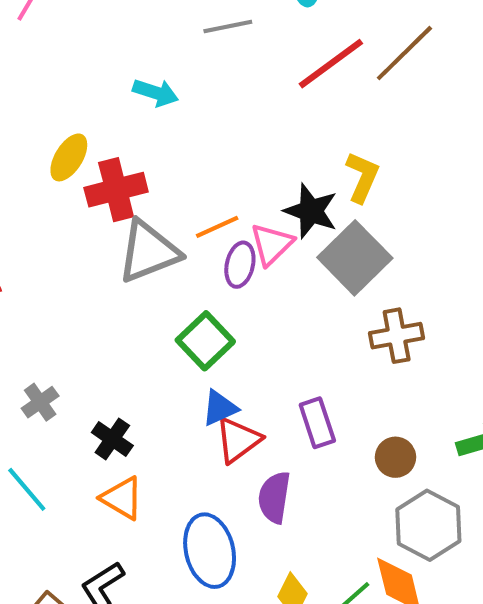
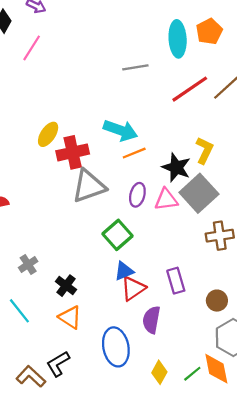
cyan arrow: (156, 93) -> (120, 130), moved, size x1.4
orange line: (217, 227) -> (134, 153), moved
pink triangle: (272, 244) -> (166, 200), moved, turned 35

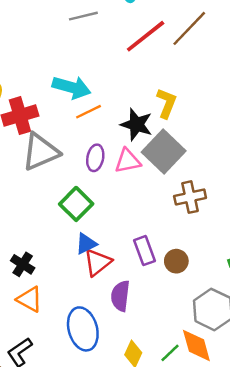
brown circle: (217, 301) -> (176, 261), moved

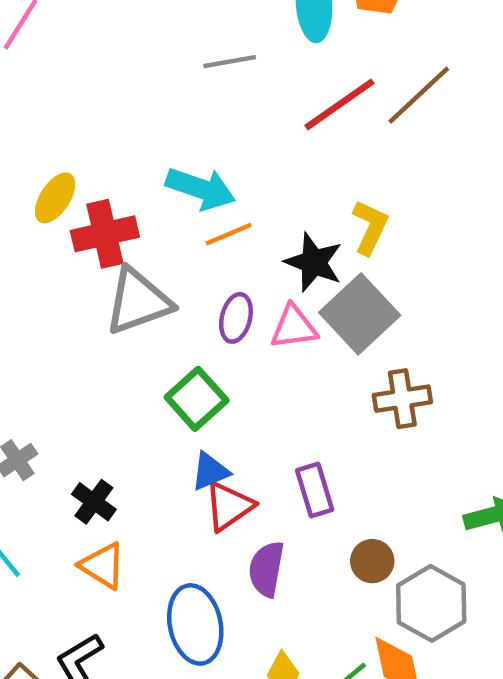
brown circle: (176, 261) -> (372, 561), moved

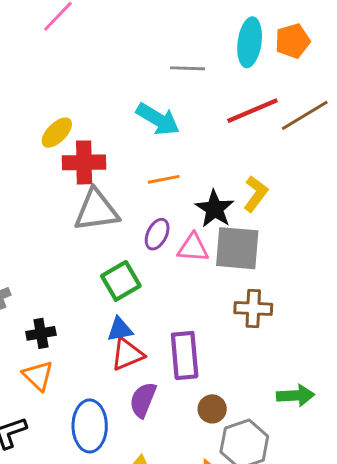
cyan arrow: (201, 189) -> (158, 119), moved
gray square: (360, 314) -> (237, 248), turned 36
purple rectangle: (315, 490) -> (185, 355), size x1.4
black cross: (94, 502) -> (41, 333), turned 32

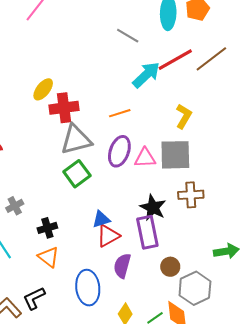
gray line: (187, 68) -> (128, 36), turned 35
cyan arrow: (158, 119) -> (146, 75), moved, turned -68
black star: (215, 209) -> (153, 208), moved
purple ellipse: (157, 234) -> (119, 151), size x1.4
green square: (121, 281) -> (77, 174), moved

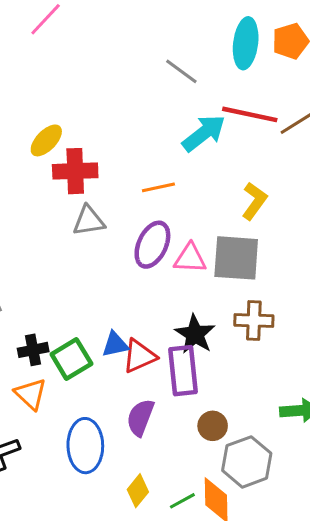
red line: (175, 60) -> (250, 114), turned 36
gray triangle: (76, 140) -> (89, 221), size x0.7
green square: (77, 174) -> (71, 359), moved
red triangle: (108, 236) -> (139, 356), moved

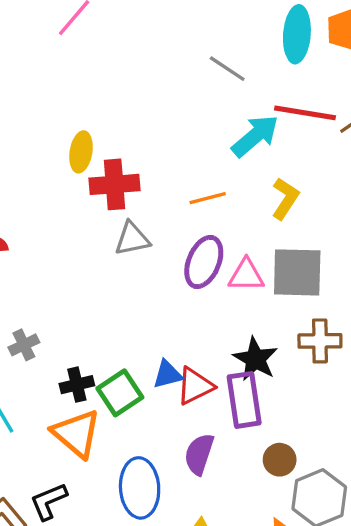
yellow ellipse: (46, 140) -> (81, 152), turned -32
yellow L-shape: (254, 201) -> (285, 198), moved
orange triangle: (31, 394) -> (76, 434), size x1.4

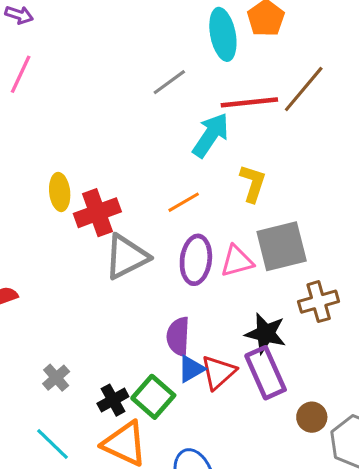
gray line: (227, 69) -> (169, 82), turned -54
gray triangle: (132, 239) -> (126, 257), size x1.4
purple semicircle: (199, 454) -> (178, 336), moved

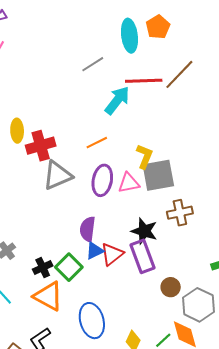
yellow L-shape: (253, 183) -> (145, 156), moved

